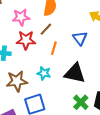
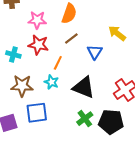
brown line: (46, 29) -> (71, 39), moved
orange line: (54, 48) -> (58, 63), moved

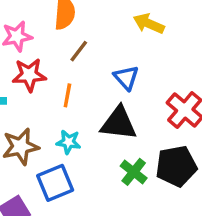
blue triangle: (95, 52) -> (126, 78), moved
cyan star: (51, 82) -> (69, 142), moved

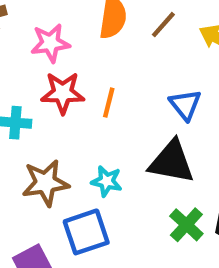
brown line: (79, 51) -> (163, 25), moved
orange line: (67, 95) -> (109, 103), moved

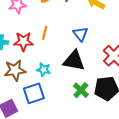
red star: (63, 93) -> (23, 41), moved

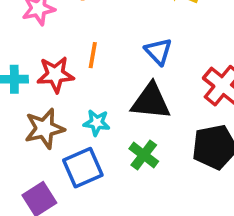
green cross: (81, 90) -> (144, 155), moved

